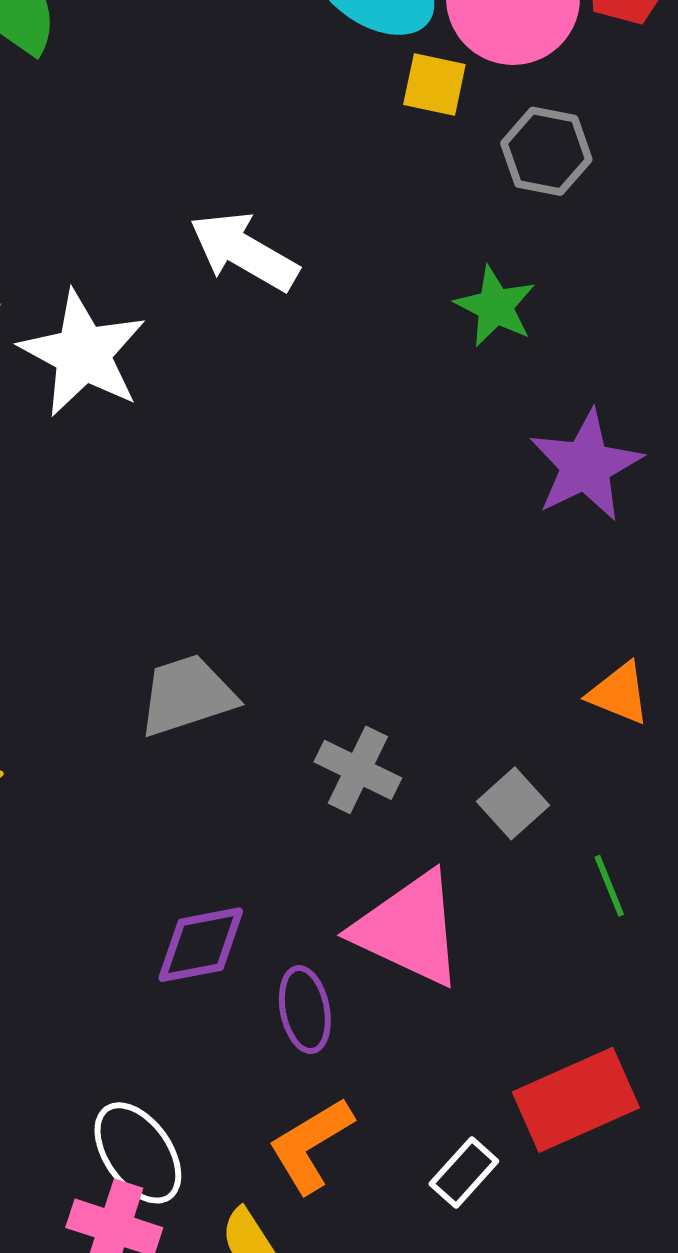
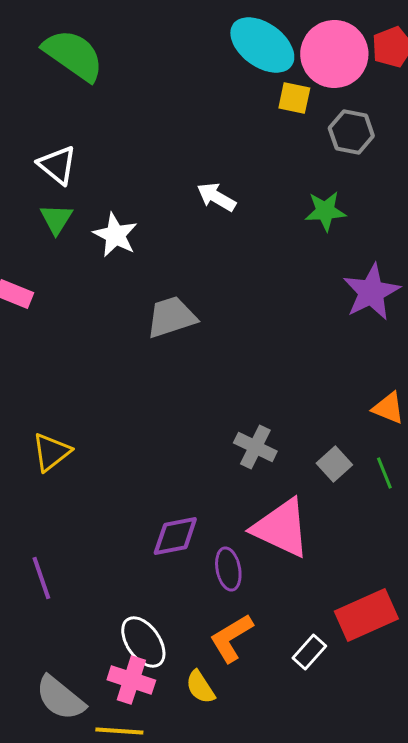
white arrow: (244, 251) -> (216, 197), moved, size x0.7
green star: (495, 306) -> (325, 211), turned -30
white star: (83, 354) -> (115, 235), size x0.7
gray trapezoid: (187, 695) -> (171, 317), moved
green line: (609, 886) -> (384, 473), moved

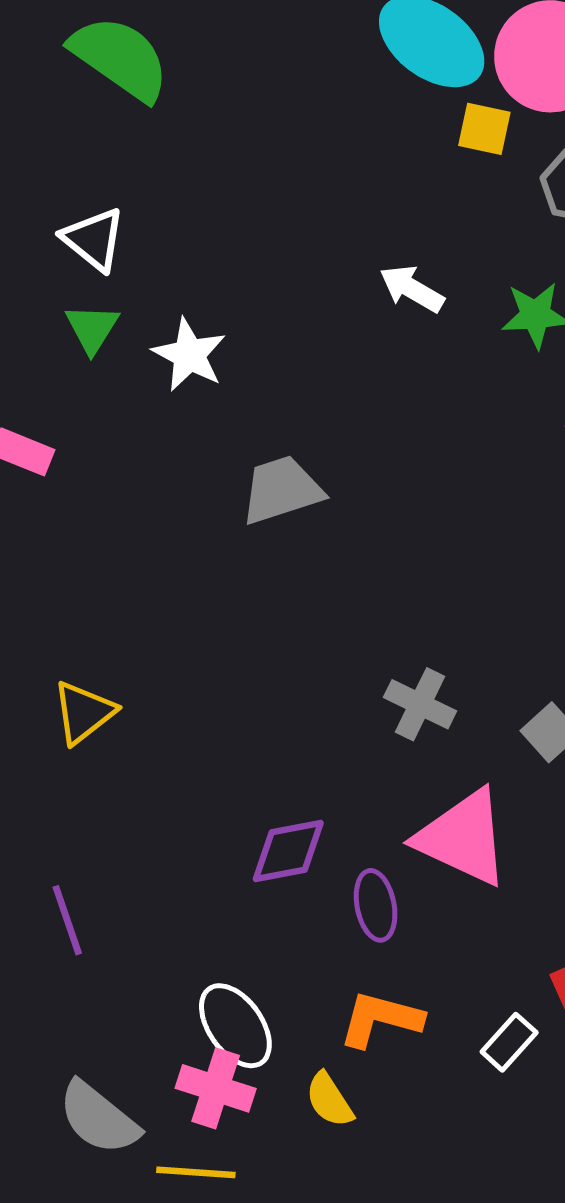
white arrow: (216, 197) -> (412, 289), moved
orange L-shape: (231, 638) -> (380, 1019), turned 46

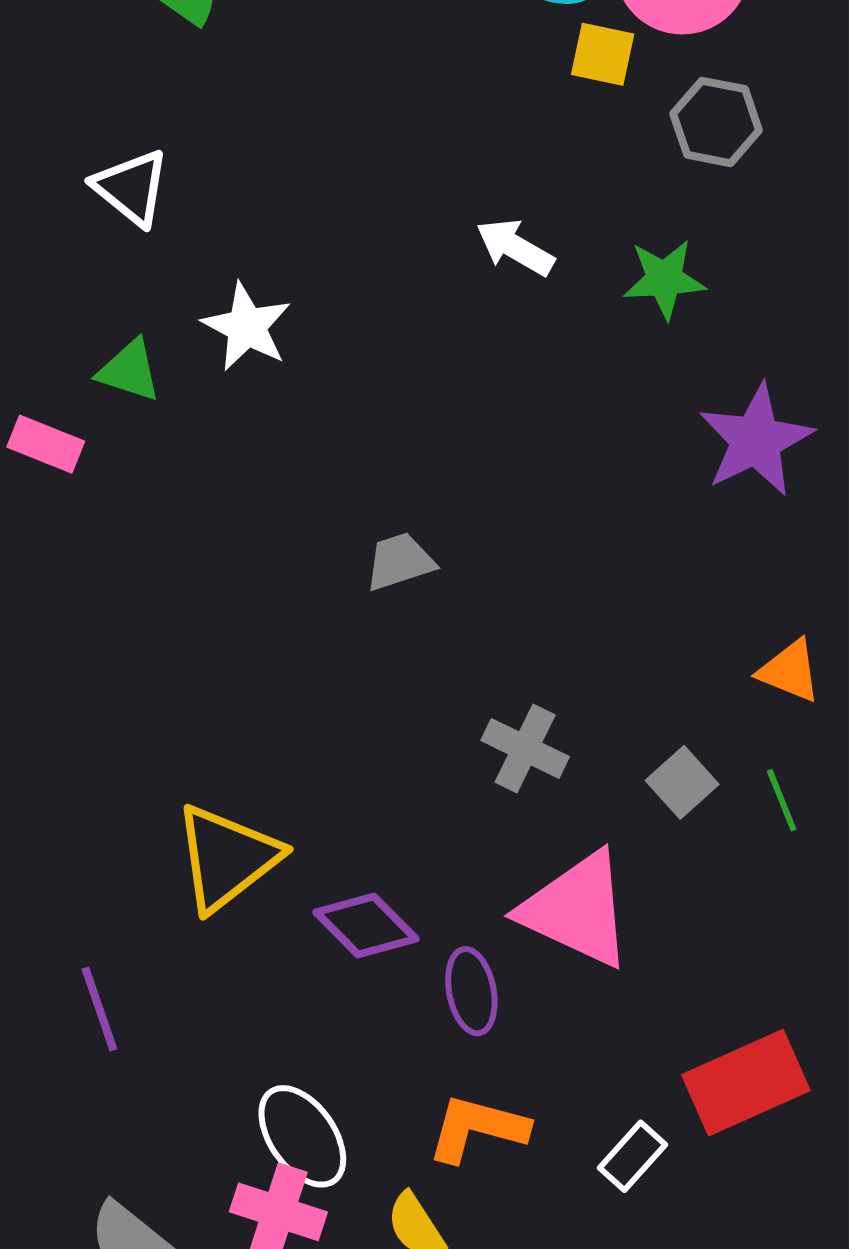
green triangle: (92, 328) -> (129, 371), moved, turned -44
gray trapezoid: (282, 490) -> (400, 562), moved, size x0.7
yellow triangle: (84, 712) -> (227, 858), moved, size x1.4
purple diamond: (288, 851) -> (366, 926), turned 56

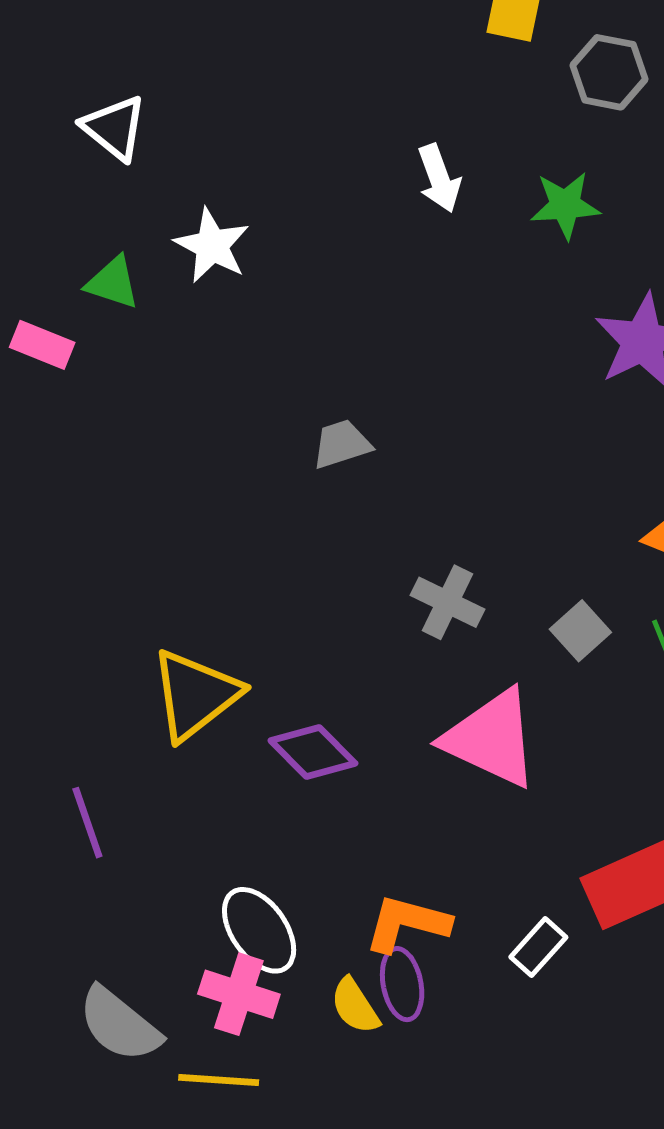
white arrow: (515, 247) -> (439, 178), turned -140
purple ellipse: (471, 991) -> (402, 984), moved

